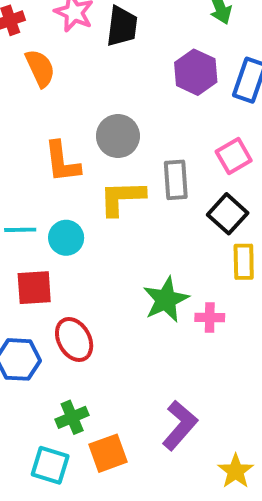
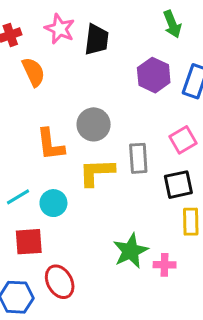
black square: (228, 214) -> (178, 185), turned 36
cyan line: (20, 230) -> (18, 197), turned -30

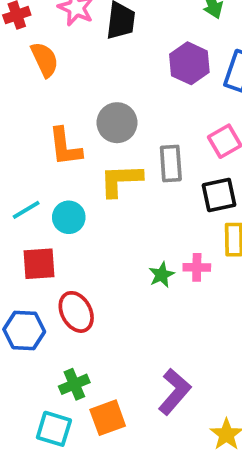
green star: (131, 251) -> (162, 275), size x0.6
pink cross: (165, 265) -> (197, 267), moved

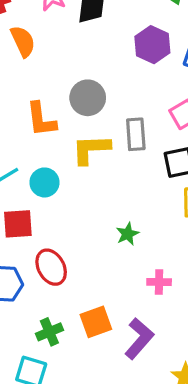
pink cross: (197, 267) -> (159, 282), moved
orange square: (108, 418) -> (96, 322), moved

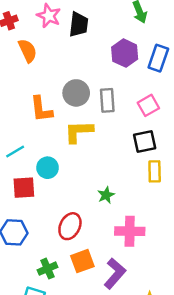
gray rectangle: (136, 134) -> (107, 100), moved
cyan circle: (44, 182) -> (48, 168), moved
red ellipse: (51, 267) -> (70, 226), moved, turned 55
pink cross: (159, 282) -> (130, 231), size x1.6

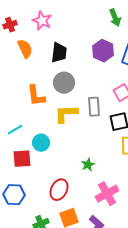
black trapezoid: (79, 24) -> (59, 53), moved
gray rectangle: (107, 100) -> (94, 107), moved
pink cross: (130, 231) -> (107, 194), turned -30

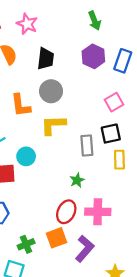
green arrow: (115, 18) -> (94, 21), moved
gray rectangle: (94, 107) -> (87, 146), moved
red ellipse: (59, 190) -> (66, 212), moved
pink cross: (107, 194) -> (98, 212), turned 30

